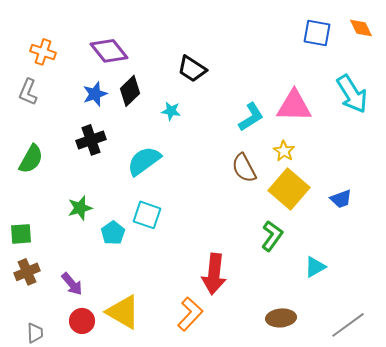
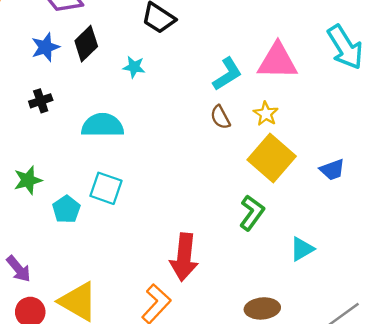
black cross: (91, 140) -> (41, 101), size x0.7
cyan semicircle: (144, 161) -> (103, 125), turned 36
brown semicircle: (244, 168) -> (220, 117), moved, size x0.7

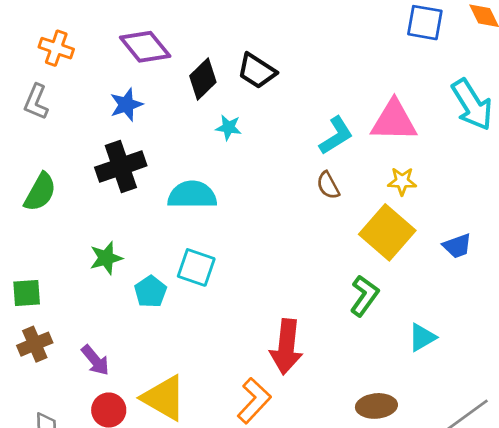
black diamond: (86, 44) -> (203, 79), moved
black cross: (41, 101) -> (121, 167), size x1.8
yellow star: (266, 114) -> (402, 181), moved, turned -30

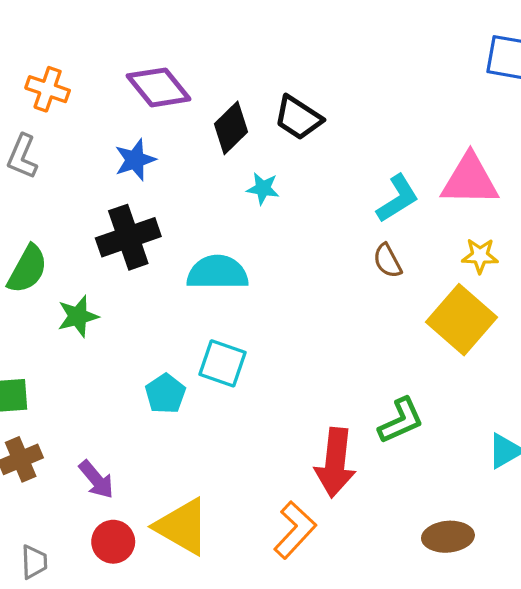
green star: (106, 258) -> (78, 316), moved
green L-shape: (364, 296) -> (401, 421), moved, turned 30

